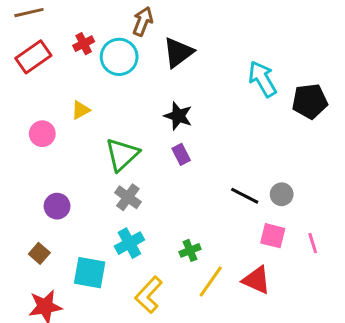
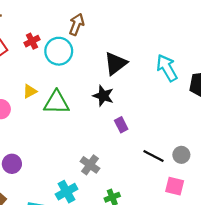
black triangle: (178, 52) -> (116, 63), moved
green triangle: (122, 154) -> (56, 102), moved, turned 44
purple rectangle: (181, 154) -> (121, 125), moved
gray cross: (128, 197) -> (90, 165), moved

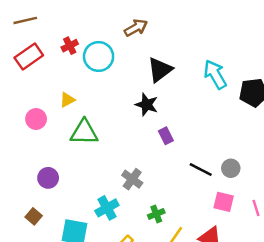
brown arrow: (77, 24) -> (136, 28), moved, turned 40
green triangle: (56, 102) -> (84, 132), moved

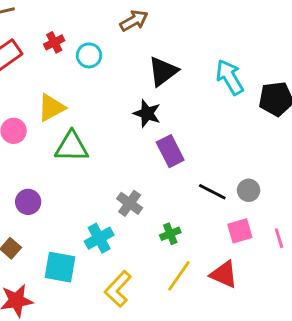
cyan circle: (99, 56) -> (89, 55), size x0.7
yellow triangle: (67, 100) -> (51, 108), size x1.5
purple rectangle: (166, 136) -> (170, 151), size x1.5
pink square: (224, 202) -> (240, 231), turned -30
green cross: (156, 214) -> (170, 234), moved

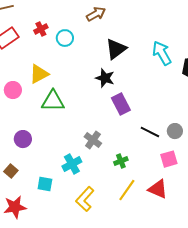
cyan square: (60, 267) -> (45, 184), size x0.7

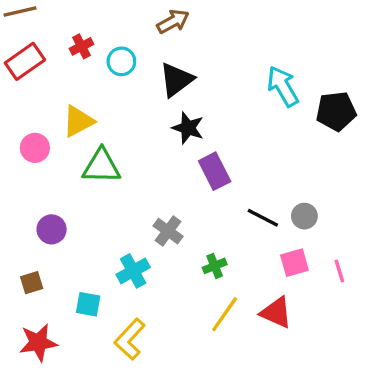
black triangle: (116, 49) -> (176, 80), moved
brown square: (11, 171) -> (32, 283), turned 32
yellow L-shape: (85, 199) -> (130, 339), moved

